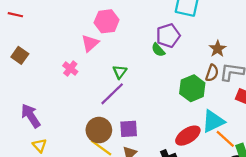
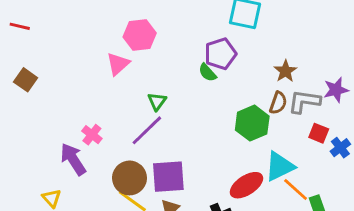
pink cross: (70, 69) -> (92, 135), moved
purple arrow: (31, 116) -> (73, 159), moved
purple square: (129, 129) -> (168, 177), size x1.4

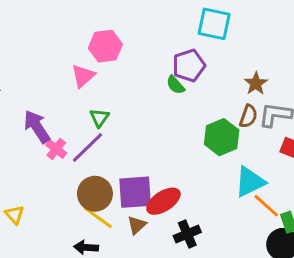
green triangle: (157, 101) -> (99, 118), moved
purple line: (147, 130) -> (87, 148), moved
purple arrow: (73, 159) -> (37, 127), moved
red ellipse: (246, 185) -> (163, 201), moved

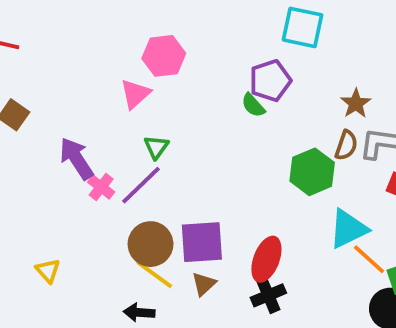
red ellipse: (163, 201) -> (266, 259), moved, turned -36

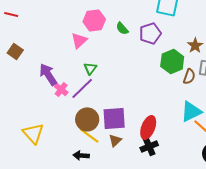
green semicircle: (253, 105) -> (122, 28), moved
brown semicircle: (346, 145) -> (189, 76), moved
green hexagon: (312, 172) -> (172, 61), moved
yellow triangle: (48, 271) -> (33, 133), size x1.6

